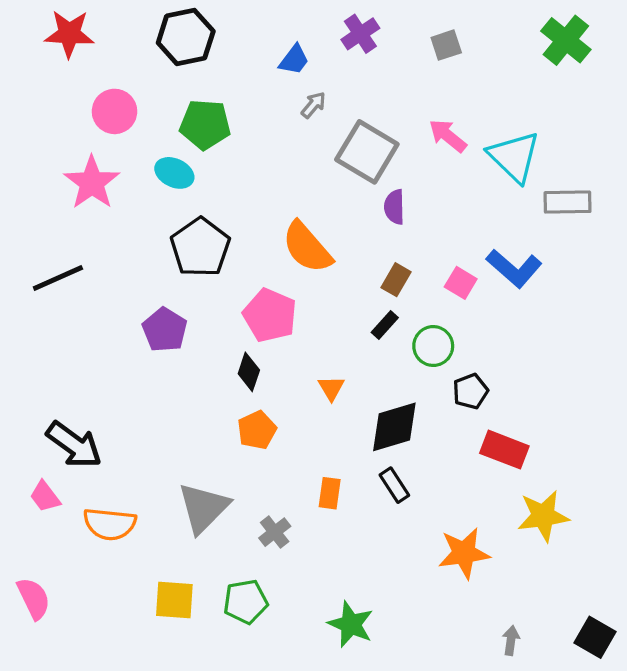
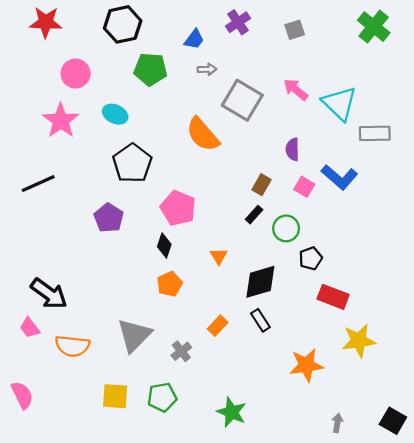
gray arrow: (314, 105) -> (207, 69), turned 48
green pentagon: (205, 124) -> (150, 69), moved
purple semicircle: (394, 207) -> (292, 149), moved
orange semicircle: (307, 247) -> (203, 134), moved
orange rectangle: (330, 493) -> (218, 326), turned 36

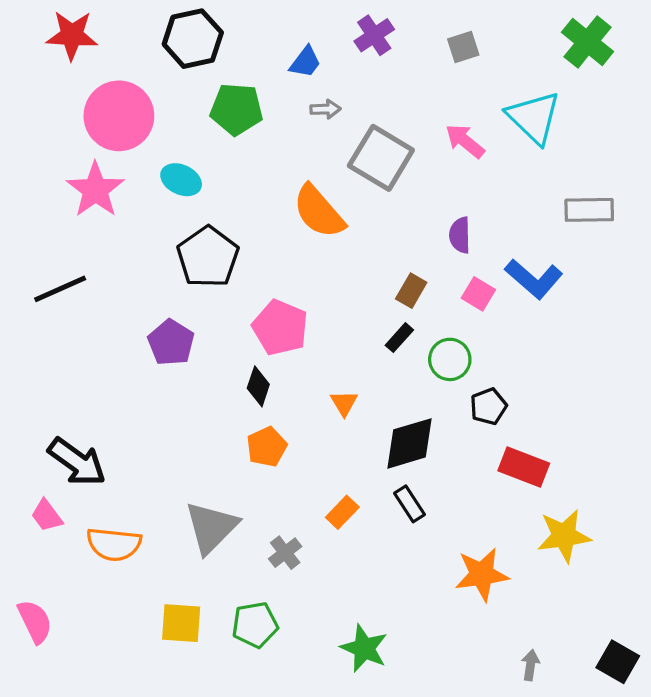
pink circle: (76, 74) -> (119, 116), size x1.5
cyan triangle: (339, 103) -> (534, 118), moved

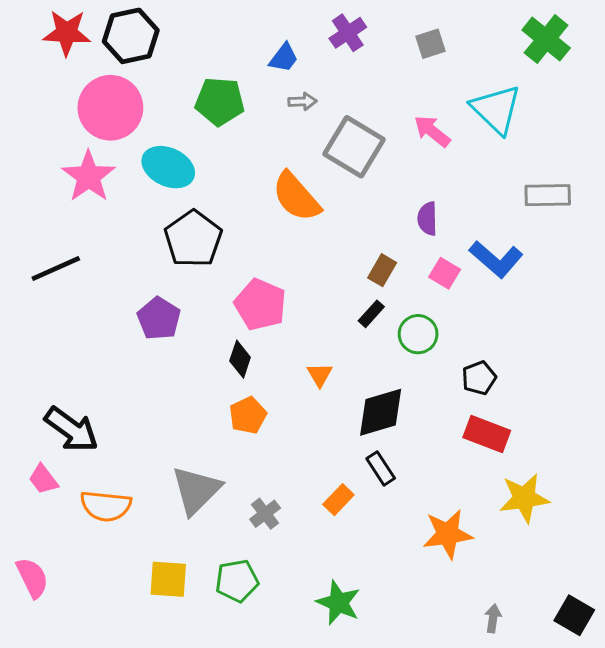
black hexagon: (193, 39) -> (131, 36), moved
cyan ellipse: (181, 180) -> (168, 167), size x1.4
black pentagon: (488, 406) -> (479, 378), moved
orange rectangle: (342, 512) -> (338, 500), moved

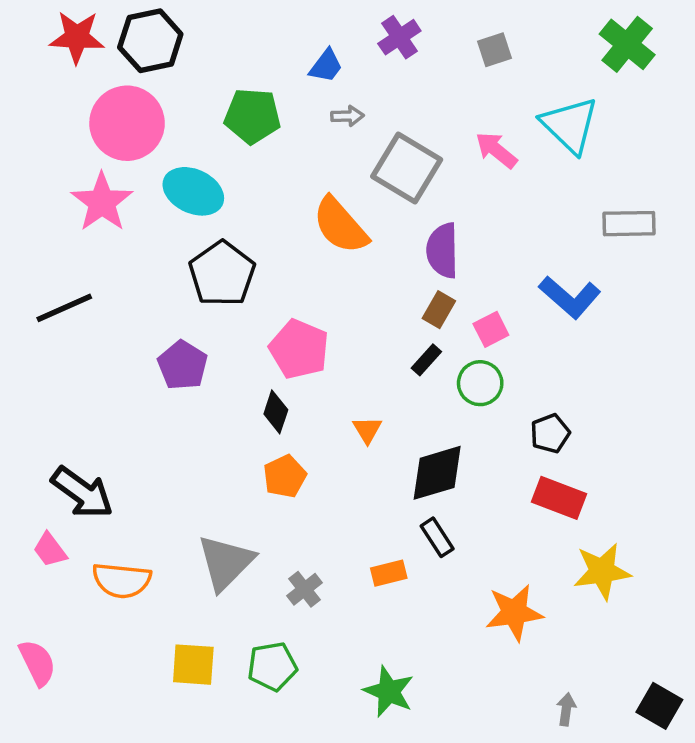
purple semicircle: (427, 219) -> (443, 250), moved, size x1.4
pink square: (445, 273) -> (491, 329), moved, turned 32
orange rectangle: (338, 500) -> (389, 573), turned 32

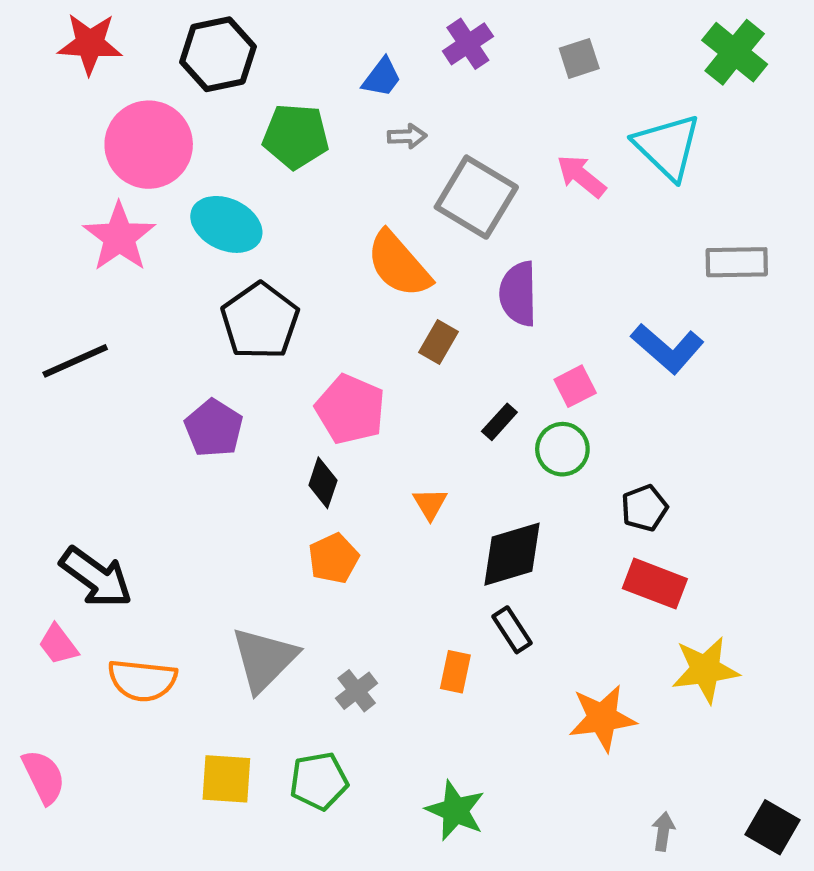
black hexagon: (150, 41) -> (218, 54), moved
brown rectangle: (439, 310) -> (439, 342), moved
orange rectangle: (389, 573) -> (455, 672), turned -64

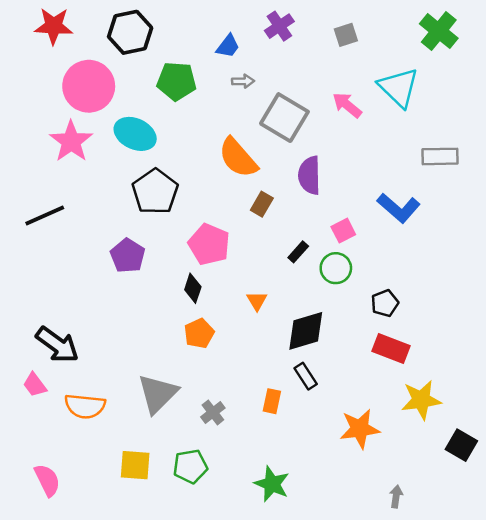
pink semicircle: (44, 777) -> (47, 480), moved
black square: (772, 827) -> (461, 445), moved

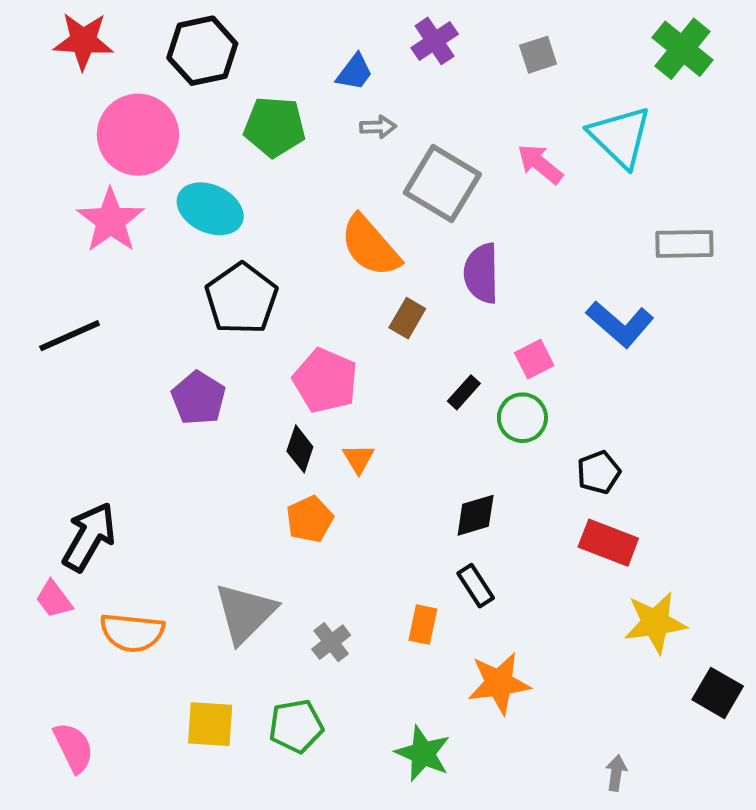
orange triangle: (257, 301) -> (358, 459), moved
black diamond: (306, 331) -> (476, 515), size x0.7
black arrow: (57, 345) -> (89, 537), turned -96
orange star: (360, 429) -> (499, 683), moved

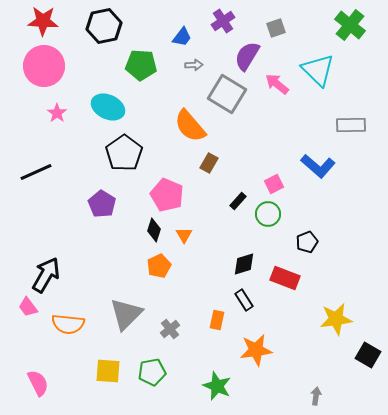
pink circle: (138, 135) -> (44, 66), moved
pink star: (111, 221) -> (57, 113), size x0.6
purple semicircle: (481, 273) -> (247, 56), moved, turned 32
red rectangle: (608, 543) -> (285, 278), moved

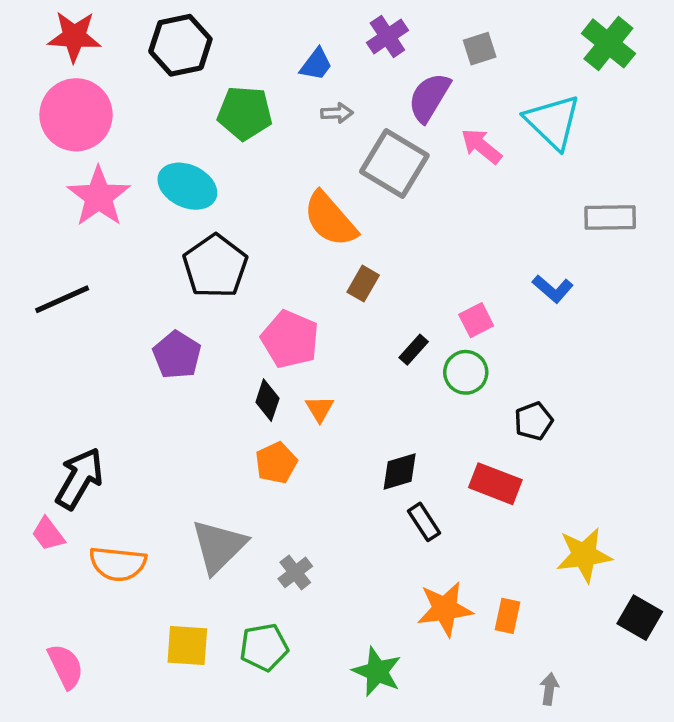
pink star: (57, 113) -> (99, 197), size x1.8
blue L-shape: (318, 166) -> (553, 289), size x0.7
black diamond: (244, 264) -> (400, 471), moved
orange rectangle: (217, 320) -> (508, 616), moved

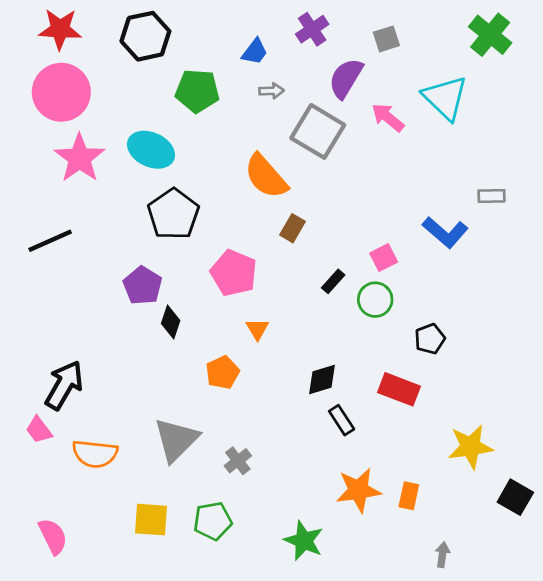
gray rectangle: (610, 217) -> (491, 196), moved, size x0.7
blue L-shape: (553, 289) -> (445, 232), size x1.4
black diamond: (267, 400) -> (171, 322), moved

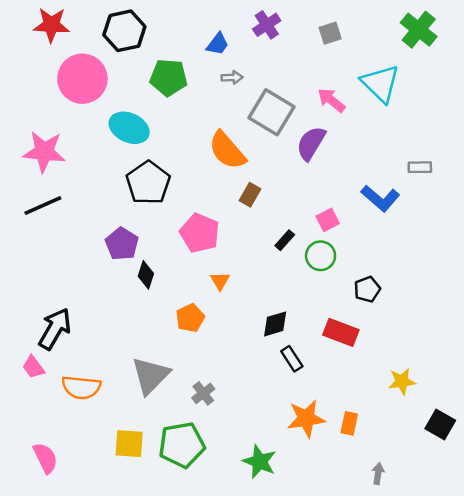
purple semicircle: (346, 78) -> (311, 143), moved
pink circle: (61, 92) -> (82, 79), moved
pink star: (80, 158) -> (44, 152), moved, turned -30
yellow star: (470, 447) -> (402, 381), size x0.7
green pentagon: (213, 521) -> (182, 445), size x1.4

